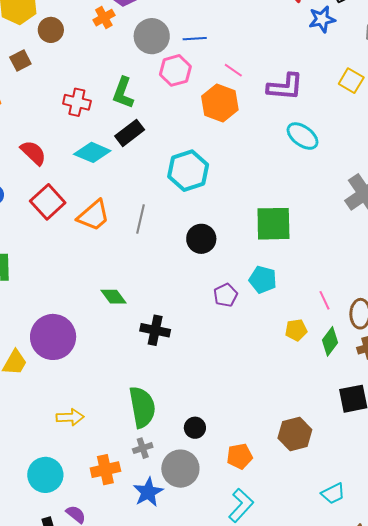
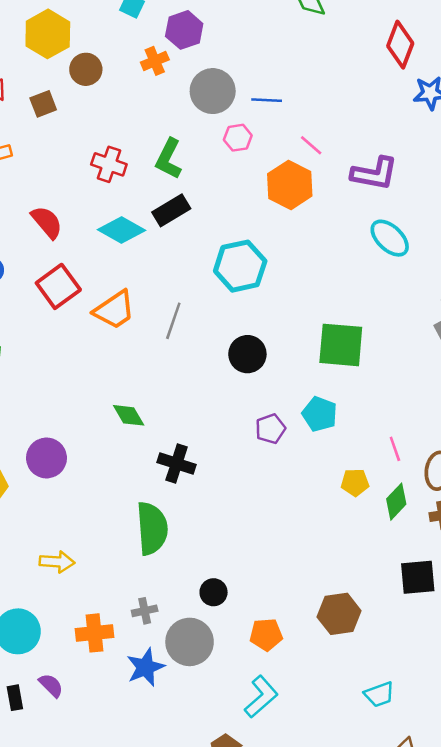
pink hexagon: (175, 70) -> (238, 138), size x0.7
purple circle: (53, 337) -> (46, 458), size x0.7
green semicircle: (142, 407) -> (152, 528), moved

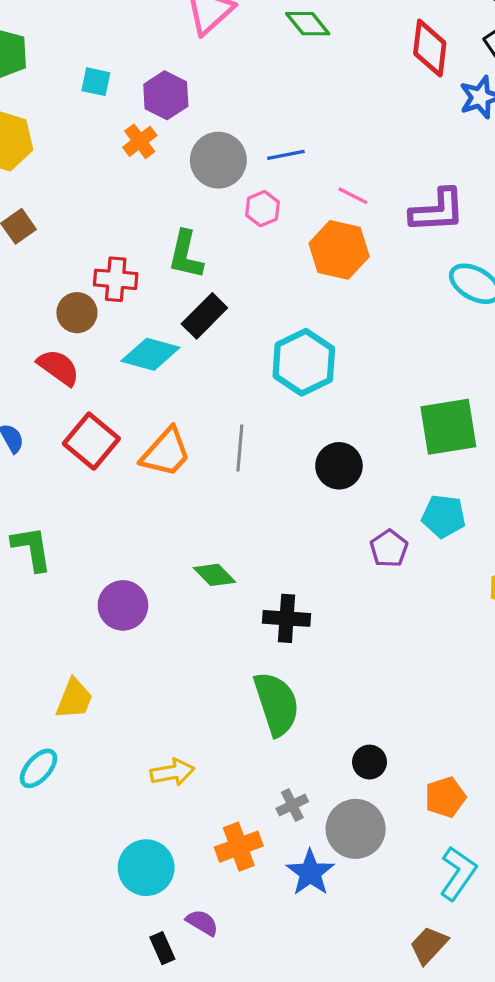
brown circle: (86, 69) -> (77, 313), moved
purple circle: (46, 458) -> (123, 605), moved

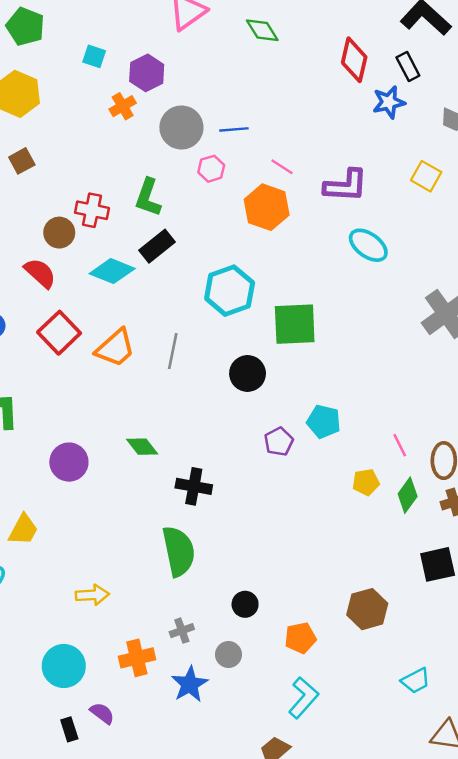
green square: (448, 427) -> (295, 324), moved
gray circle: (356, 829) -> (228, 655), size x0.6

